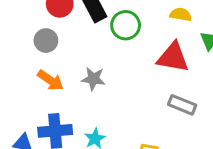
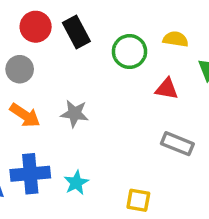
green circle: (126, 25) -> (129, 52), moved
red triangle: (173, 57) -> (167, 89), size x0.6

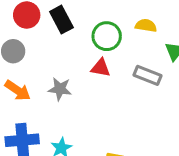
red triangle: (167, 89) -> (101, 68), moved
gray rectangle: (177, 144) -> (147, 75), moved

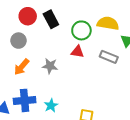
yellow semicircle: (146, 26) -> (108, 23), size x1.5
orange arrow: (18, 90) -> (22, 67), turned 96

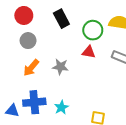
red circle: (28, 16) -> (24, 15), moved

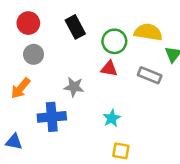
orange arrow: (31, 68) -> (20, 88), moved
blue cross: (34, 102) -> (52, 117), moved
cyan star: (61, 107) -> (112, 118), moved

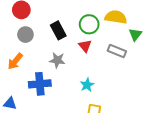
black rectangle: (75, 27) -> (58, 30), moved
red triangle: (109, 69) -> (85, 46), turned 40

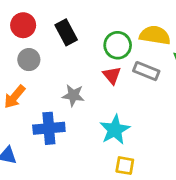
black rectangle: (58, 30) -> (66, 32), moved
gray rectangle: (117, 51) -> (146, 71), moved
cyan star: (87, 85) -> (115, 130), size x1.5

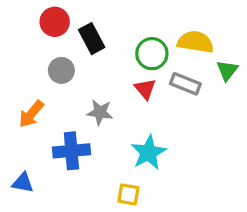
red circle: (23, 25) -> (55, 22), moved
gray circle: (29, 60) -> (61, 70), moved
yellow square: (125, 166) -> (128, 194), moved

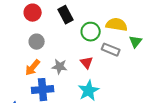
black rectangle: (92, 39) -> (66, 15), moved
red triangle: (145, 89) -> (87, 63), moved
orange arrow: (31, 114) -> (33, 68), moved

